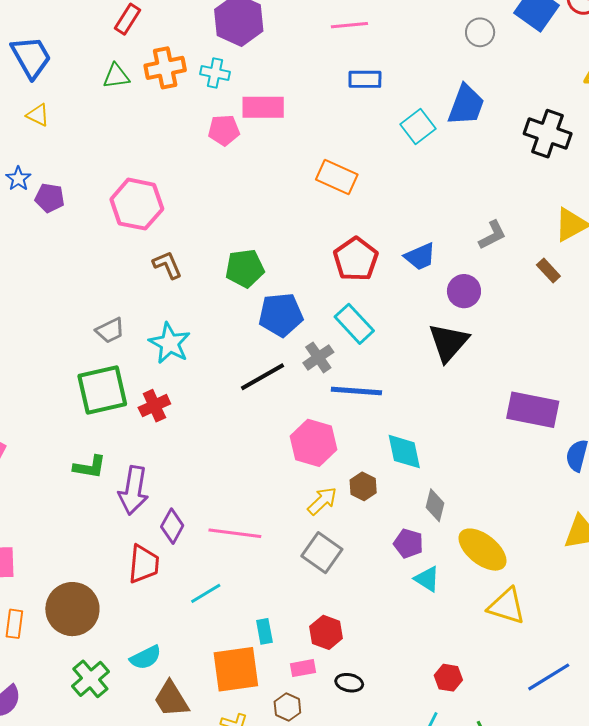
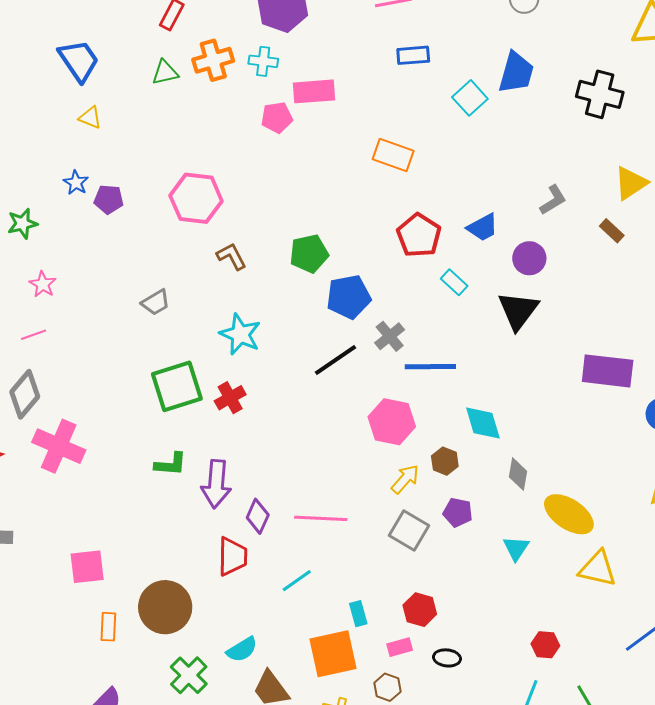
cyan rectangle: (354, 324) -> (454, 282), moved, size x0.7
gray trapezoid: (110, 330) -> (156, 302), moved
purple pentagon: (408, 543) -> (458, 512), moved
cyan triangle: (427, 579) -> (516, 548), turned 36

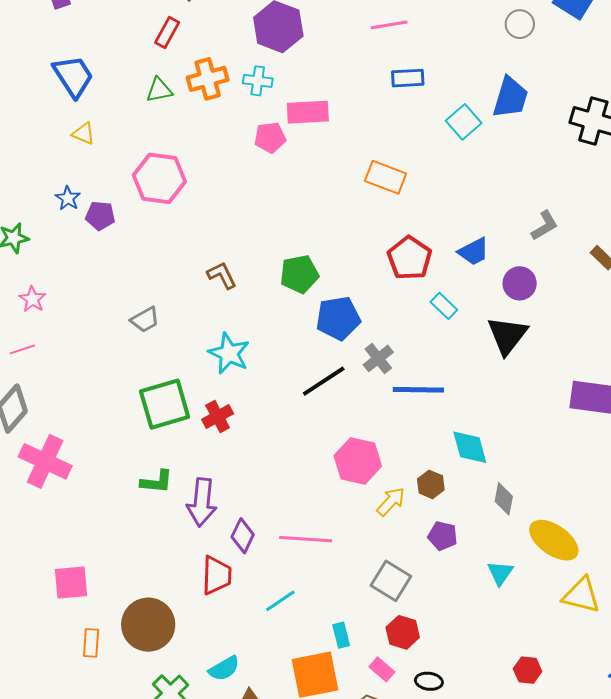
pink hexagon: (196, 198) -> (159, 178), moved
pink hexagon: (392, 422) -> (358, 461), moved
gray square: (409, 530) -> (391, 581), moved
pink rectangle: (400, 647) -> (382, 669), turned 55

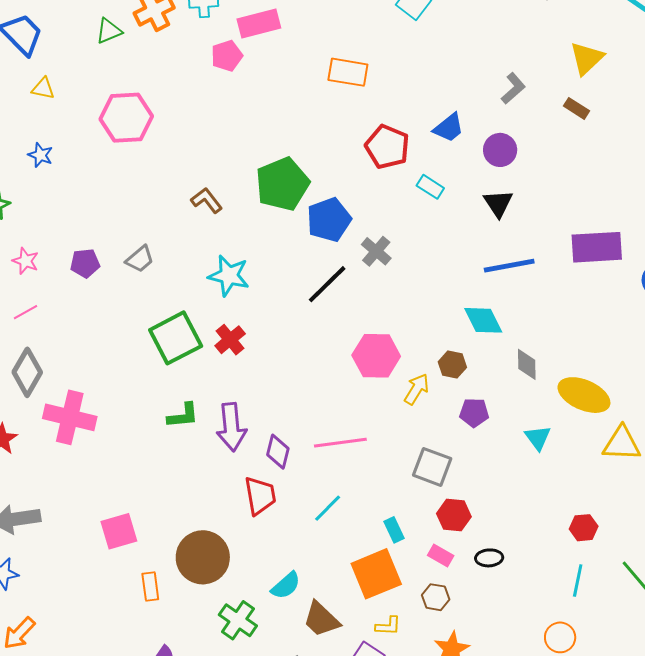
purple pentagon: (100, 216) -> (85, 263), moved
green pentagon: (299, 274) -> (282, 184), size x1.4
black triangle: (507, 335) -> (498, 203), size x0.7
blue line: (418, 390) -> (509, 266), moved

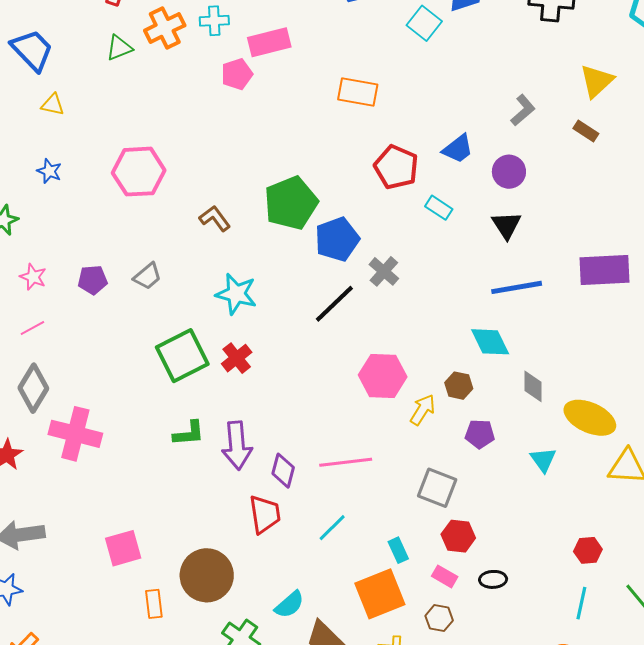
pink hexagon: (126, 118) -> (139, 172), moved

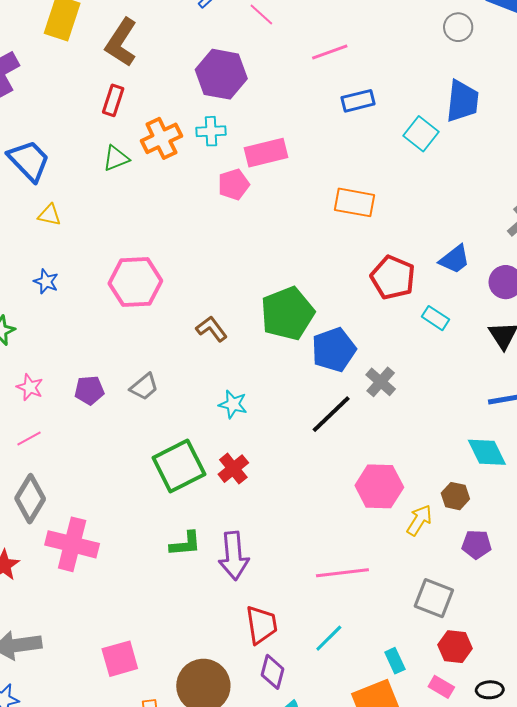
cyan star: (236, 294) -> (233, 404), size x0.7
purple diamond: (283, 471) -> (272, 672), moved

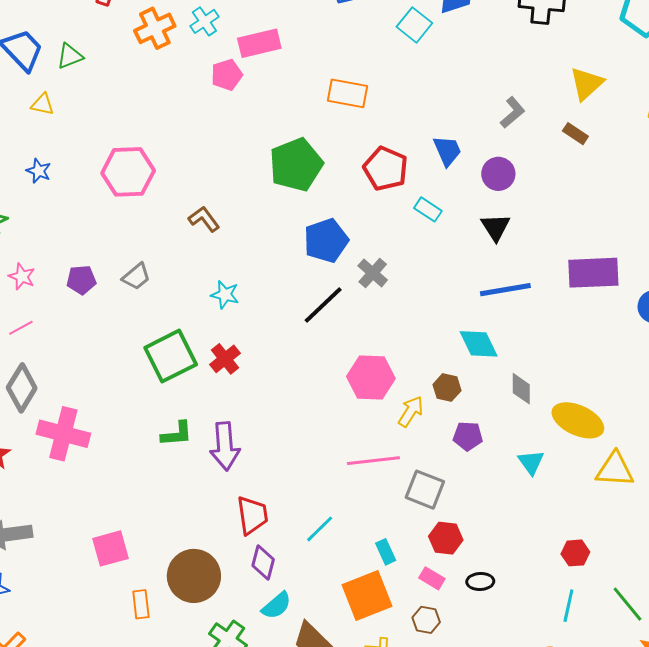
cyan cross: (211, 131) -> (204, 21), turned -32
green triangle: (116, 158) -> (70, 56), moved
blue trapezoid: (455, 259) -> (447, 151), turned -76
green pentagon: (288, 313) -> (296, 165), moved
pink line: (342, 573) -> (373, 461), moved

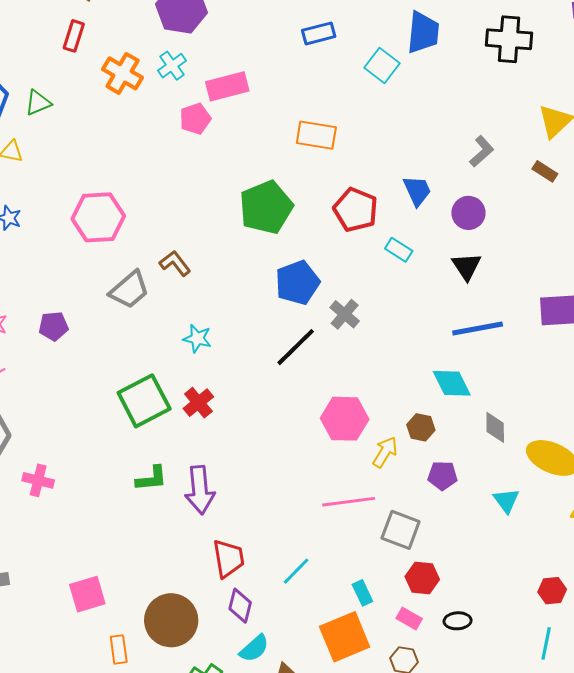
orange cross: (155, 28) -> (123, 73), turned -33
gray trapezoid: (136, 277) -> (129, 290), moved, size x1.4
pink cross: (63, 434) -> (38, 480), size x0.6

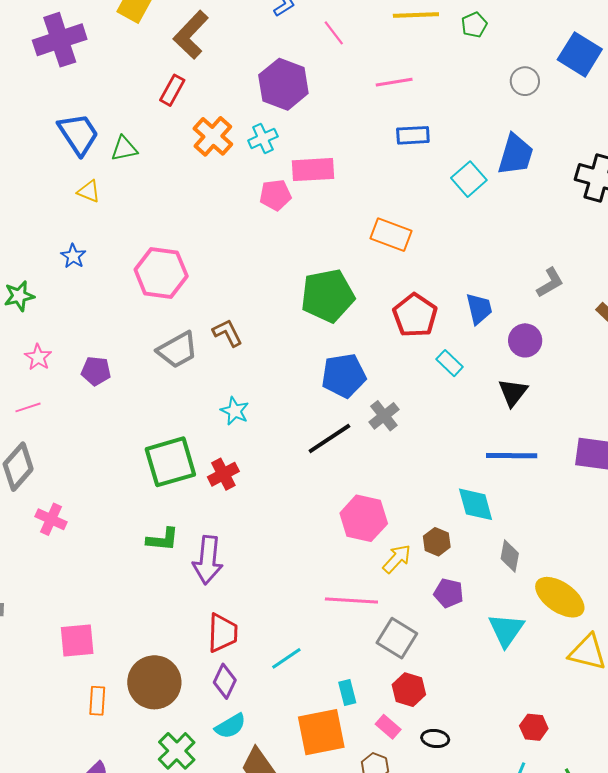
cyan triangle: (506, 501) -> (506, 630), size x1.4

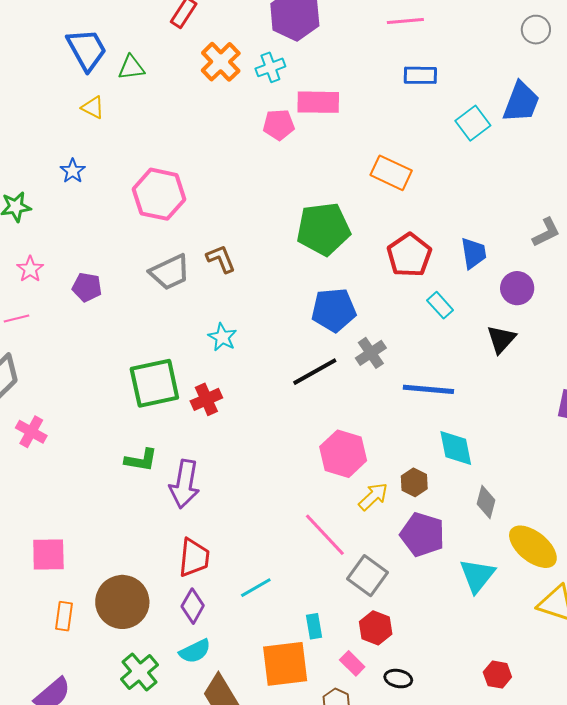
blue line: (512, 456) -> (428, 389), moved
purple pentagon: (449, 593) -> (422, 535), size x1.5
pink line: (351, 600) -> (325, 535), turned 39

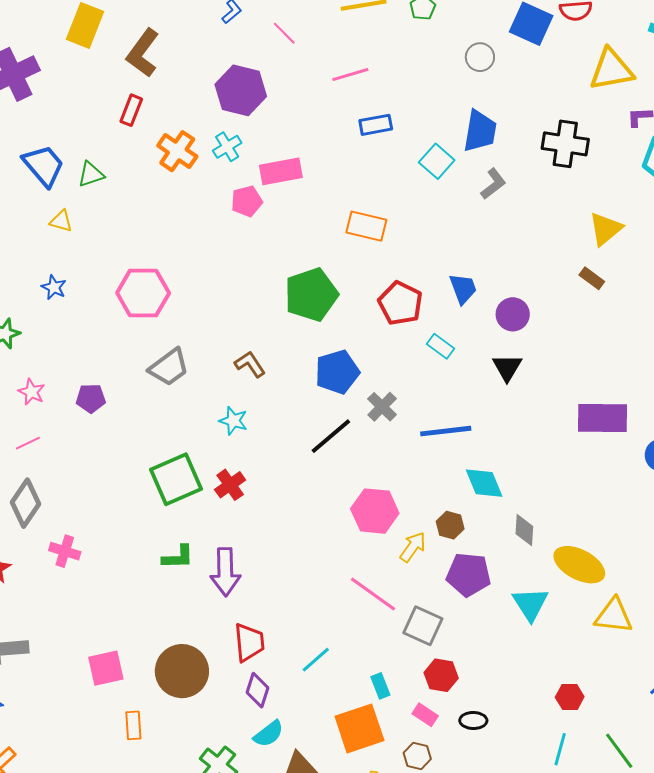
gray L-shape: (546, 232) -> (493, 184), moved
brown L-shape: (221, 259) -> (250, 364), moved
brown circle: (122, 602) -> (182, 671), moved

